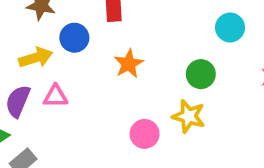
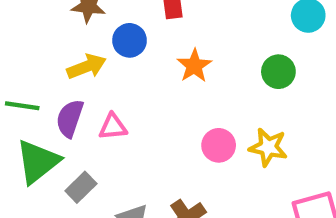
pink triangle: (56, 96) -> (113, 127), moved
yellow star: (189, 116) -> (268, 147), moved

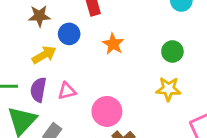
green circle: (278, 72) -> (172, 52), moved
pink circle: (219, 145) -> (107, 111), moved, size x1.4

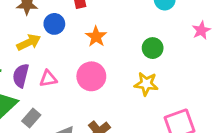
pink circle: (107, 111) -> (91, 76), moved

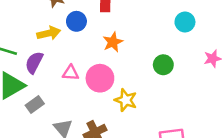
pink triangle: (48, 79) -> (71, 73), moved
yellow star: (146, 84) -> (126, 100), moved

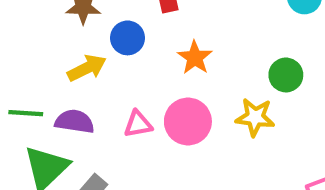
purple semicircle: (34, 63) -> (75, 121), turned 85
yellow star: (126, 100) -> (255, 117), moved

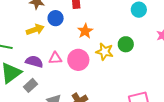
yellow star: (255, 117) -> (105, 52), moved
purple semicircle: (75, 121) -> (34, 62), moved

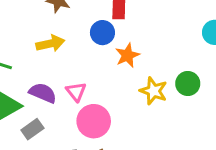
blue circle: (56, 18) -> (102, 33), moved
pink triangle: (55, 58) -> (76, 92), turned 48
pink circle: (78, 60) -> (94, 121), moved

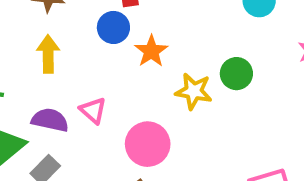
yellow arrow: (50, 44) -> (48, 54), turned -68
pink circle: (94, 121) -> (148, 144), moved

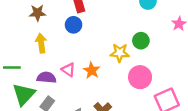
orange star: (151, 51) -> (92, 70), moved
pink circle: (148, 144) -> (140, 77), moved

